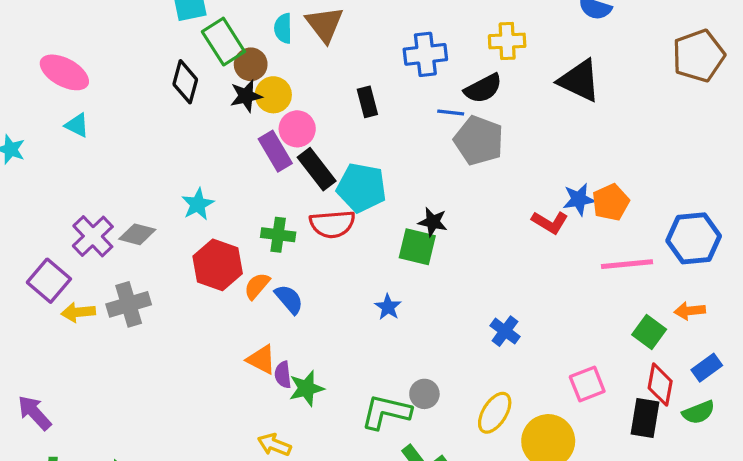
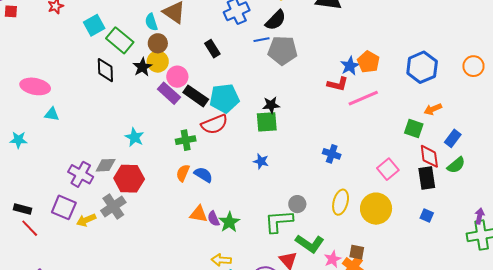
brown circle: (251, 64) -> (158, 43), moved
pink line: (627, 264) -> (363, 98), moved
red hexagon: (218, 265) -> (129, 179), moved

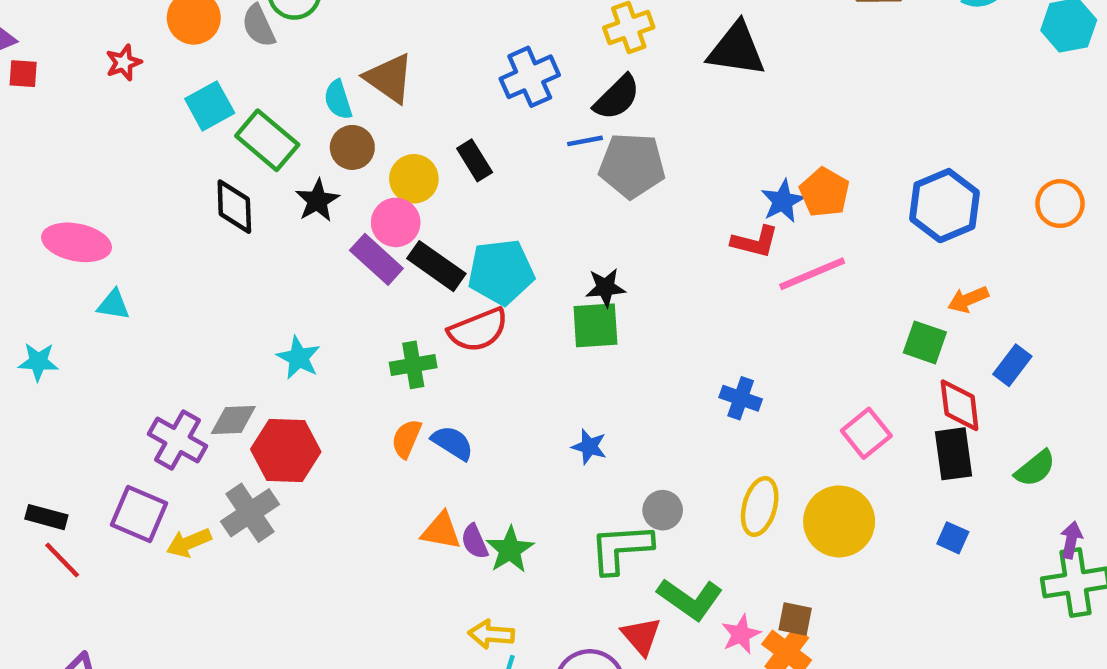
yellow circle: (158, 62) -> (414, 179), moved
blue star: (261, 161) -> (589, 447), moved
green semicircle: (456, 165) -> (1035, 468), moved

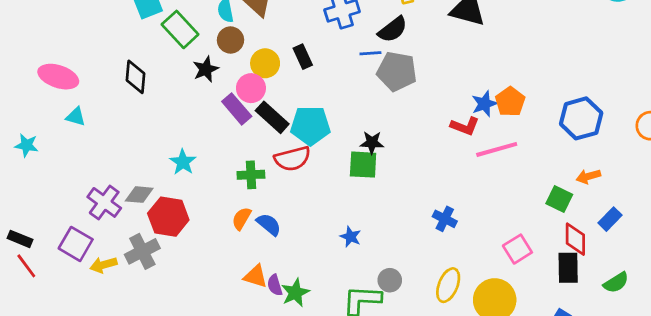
black diamond: (234, 207) -> (135, 77), moved

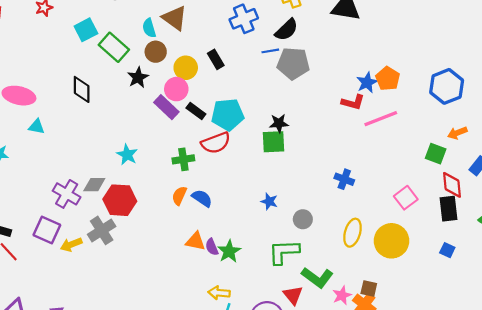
black rectangle: (272, 117) -> (196, 111), size x0.7
gray circle: (390, 280) -> (303, 219), moved

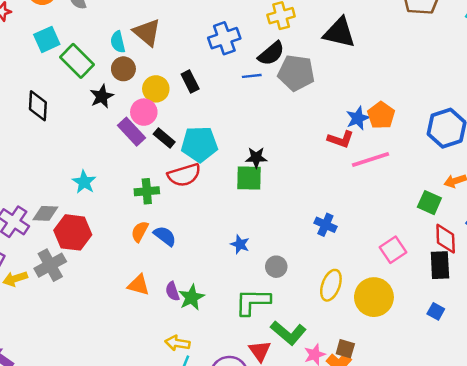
gray pentagon: (293, 63) -> (296, 73), moved
orange triangle: (195, 241) -> (139, 285), moved

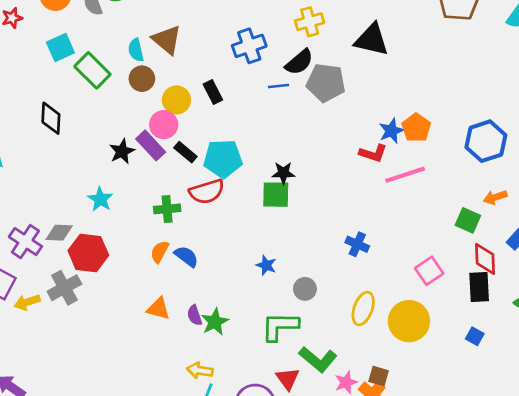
black star: (102, 96) -> (122, 151), moved

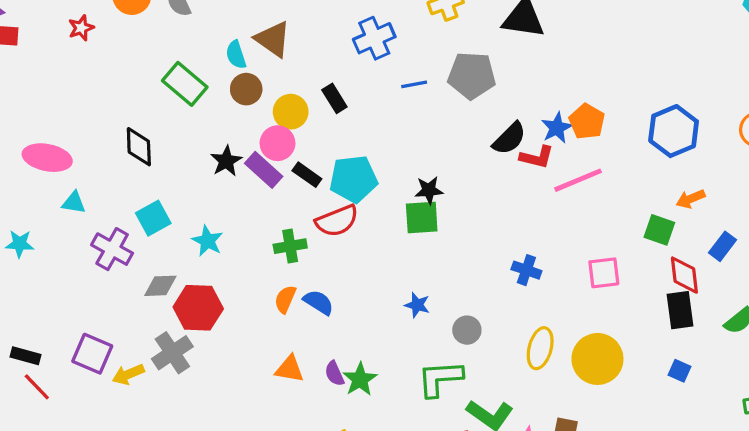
cyan square: (60, 48) -> (153, 218), moved
black semicircle: (299, 62) -> (509, 138), moved
black star: (122, 151) -> (226, 161), moved
purple cross: (25, 242) -> (112, 249), moved
pink square: (429, 271) -> (604, 273), moved, turned 32

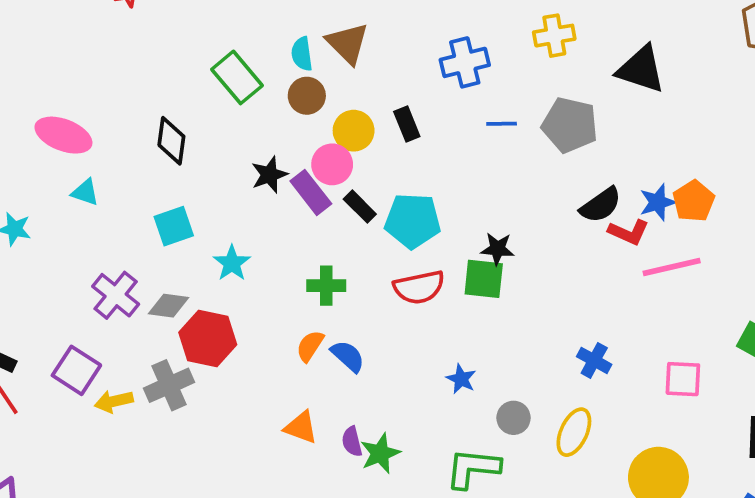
red semicircle: (337, 221) -> (419, 287), moved
purple cross: (112, 249) -> (116, 295), moved
yellow ellipse: (540, 348) -> (574, 432), moved

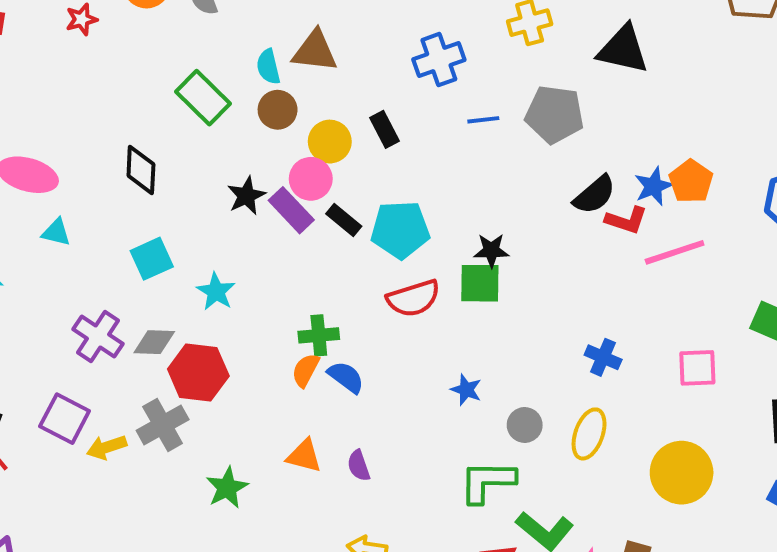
brown triangle: (348, 43) -> (315, 51), turned -33
green cross: (326, 286) -> (319, 335), moved
green star: (380, 453) -> (227, 488), moved

